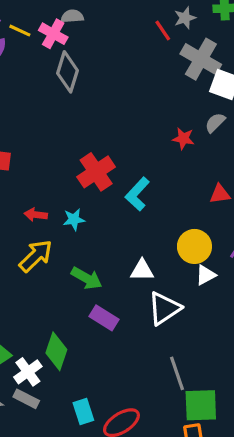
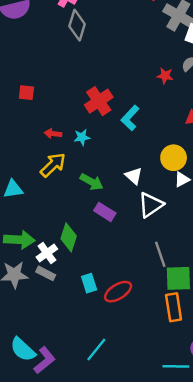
white triangle: (142, 270) -> (134, 176), turned 42

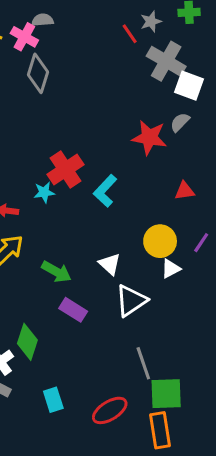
red star: (165, 76) -> (149, 137), size x1.6
cyan star: (82, 137) -> (44, 192), moved
red ellipse: (118, 292) -> (110, 410), moved

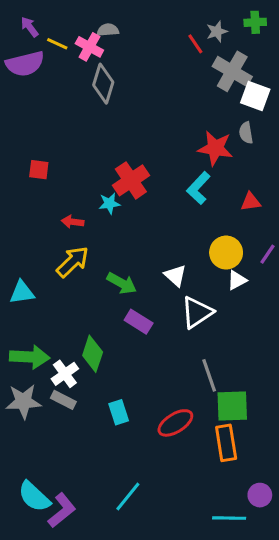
gray semicircle: (180, 122) -> (246, 133), turned -55
cyan L-shape: (105, 191) -> (198, 188), moved

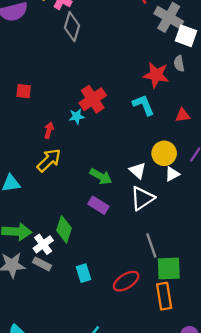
cyan L-shape: (198, 188) -> (143, 105), turned 115
red arrow: (73, 222) -> (49, 130), turned 98
white triangle: (175, 276) -> (138, 171), moved
green arrow: (122, 283) -> (101, 176), moved

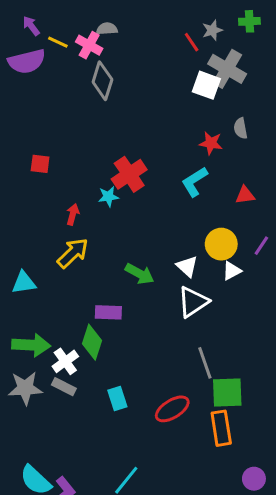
white square: (186, 36) -> (206, 85), moved
red star: (156, 75) -> (211, 143), size x0.7
cyan L-shape: (143, 105) -> (195, 182), turned -100
purple rectangle: (98, 205) -> (108, 312), moved, turned -30

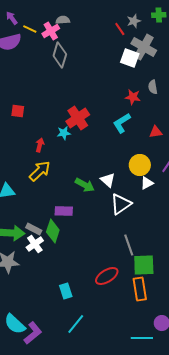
pink cross: (89, 45) -> (51, 31), turned 30
white triangle: (187, 266) -> (108, 180), moved
gray rectangle: (64, 387) -> (34, 229), moved
cyan rectangle: (117, 398) -> (66, 291), moved

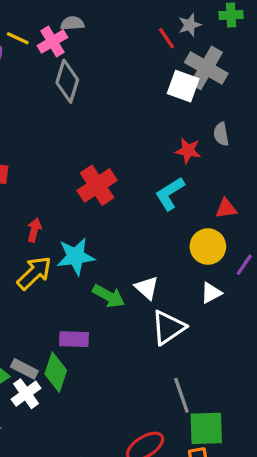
cyan star: (64, 133) -> (76, 256), moved, size x1.6
yellow circle: (140, 165) -> (208, 247), moved

